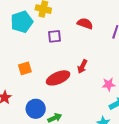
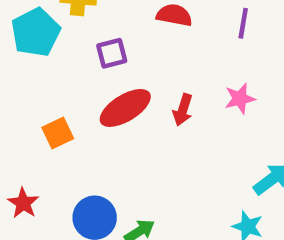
red ellipse: (58, 78) -> (125, 108), moved
pink star: (109, 84) -> (240, 99), moved

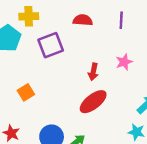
purple square: (112, 53) -> (51, 45), size x1.5
red ellipse: (125, 108) -> (93, 102), moved

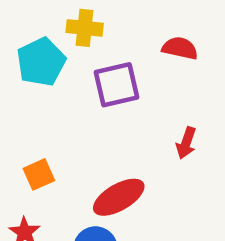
orange square: (26, 92) -> (39, 174), moved
red ellipse: (93, 102) -> (119, 197), moved

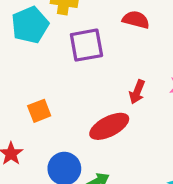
orange square: (39, 174) -> (39, 111), moved
red ellipse: (119, 197) -> (109, 126), moved

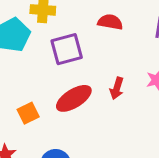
red ellipse: (109, 126) -> (74, 98), moved

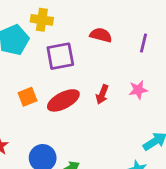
orange square: (28, 113) -> (28, 97), moved

